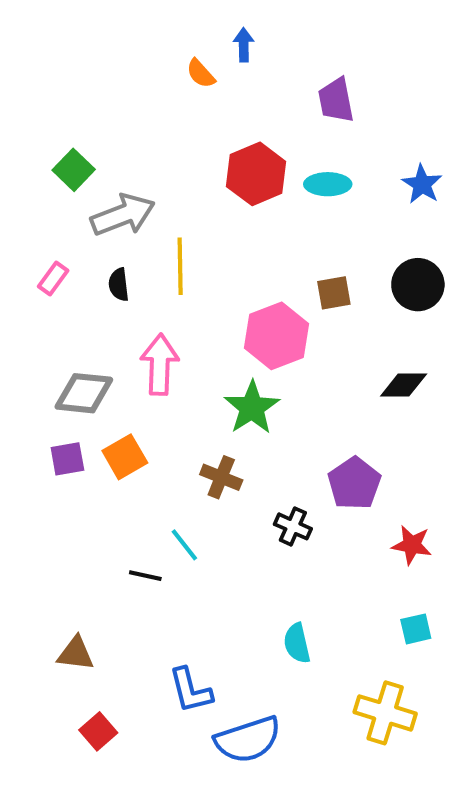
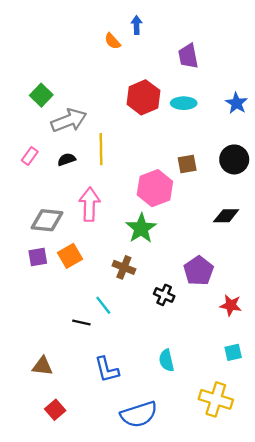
black semicircle: (119, 285) -> (67, 159), turned 78
blue L-shape: (190, 690) -> (107, 370), moved

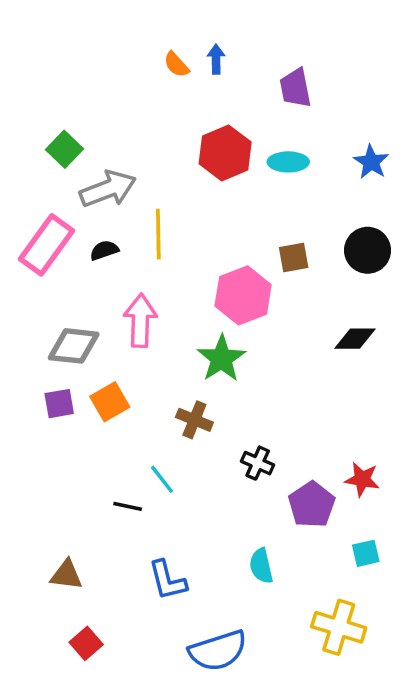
blue arrow: (137, 25) -> (216, 59), moved
pink rectangle: (30, 156) -> (47, 245), size x2.0
purple pentagon: (199, 271) -> (312, 505), moved

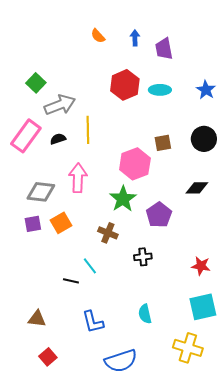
blue arrow: (216, 59) -> (135, 38), moved
black cross: (258, 463) -> (143, 257), turned -30
purple pentagon: (312, 505) -> (159, 215), moved
cyan square: (366, 553) -> (203, 307), size x1.8

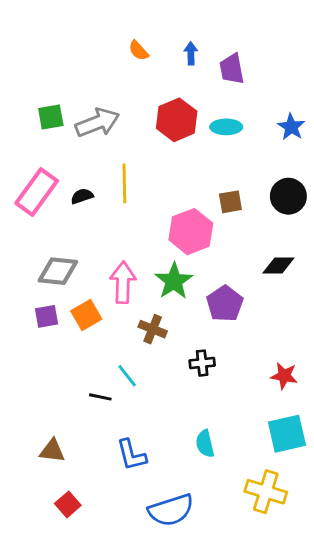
green square: (36, 83) -> (51, 117), turned 36
gray arrow: (60, 105) -> (97, 123), moved
pink arrow: (78, 178) -> (123, 282), moved

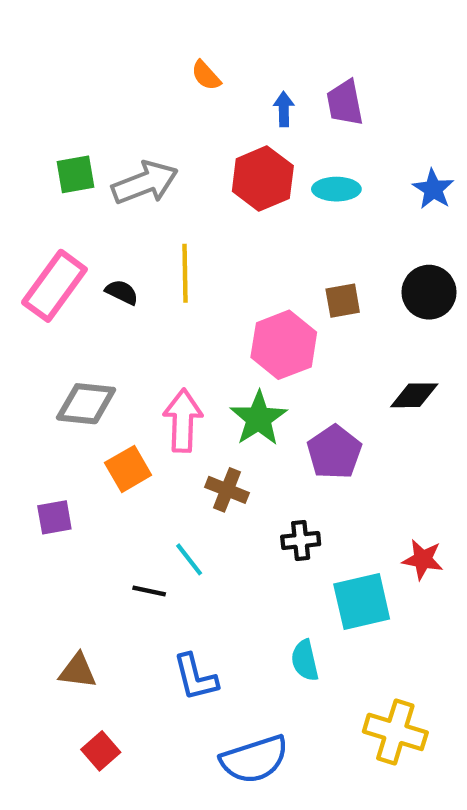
blue arrow: (191, 53) -> (284, 109), moved
black semicircle: (82, 196) -> (122, 292), turned 45
purple square: (47, 316) -> (54, 517), moved
cyan square: (287, 434) -> (362, 601), moved

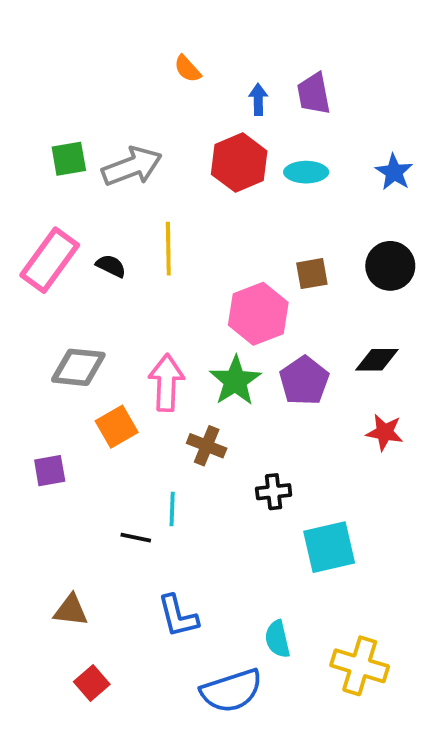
purple pentagon: (334, 452) -> (304, 381), moved
cyan line: (189, 559) -> (172, 509), turned 40
red star: (423, 559) -> (385, 432), moved
cyan semicircle: (305, 660) -> (277, 639), moved

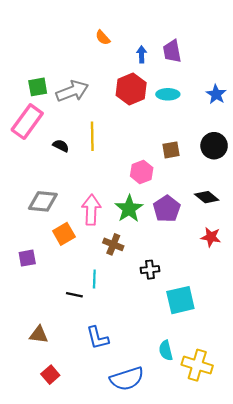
pink rectangle: (50, 260) -> (27, 122), moved
pink hexagon: (258, 314) -> (142, 172), size x0.7
black diamond: (377, 360) -> (207, 197), turned 40
cyan semicircle: (277, 639) -> (166, 350), moved

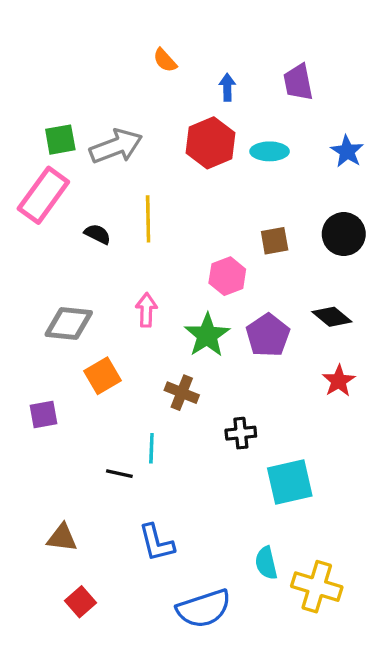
purple trapezoid: (172, 51) -> (298, 82), moved
pink arrow: (91, 210) -> (146, 310), moved, size x0.7
red star: (211, 237) -> (339, 381), turned 30

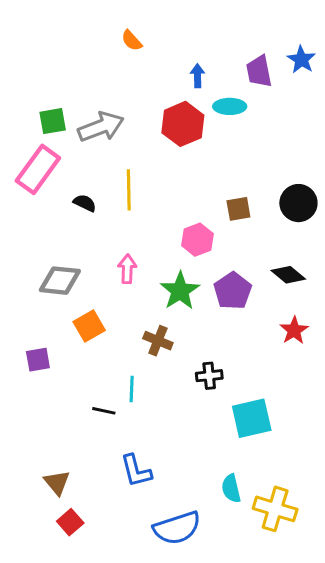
orange semicircle: (165, 60) -> (132, 41), moved
cyan ellipse: (270, 151) -> (230, 106), moved
blue star: (347, 151) -> (301, 60), moved
brown triangle: (62, 538) -> (57, 483), moved, turned 44

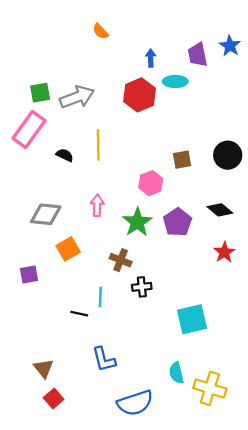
black cross: (209, 376) -> (142, 287), moved

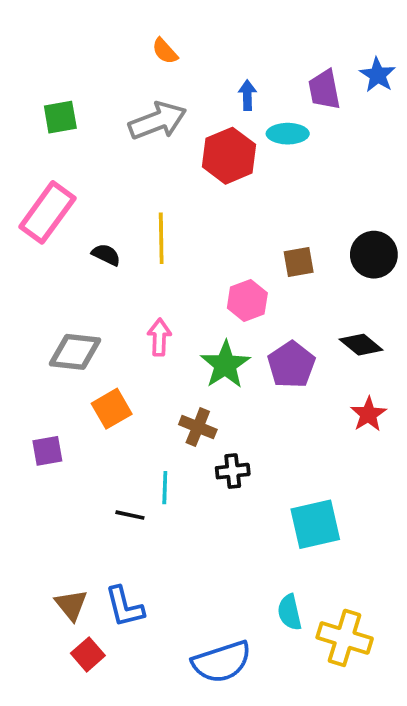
green square: (40, 93) -> (60, 117), moved
gray arrow: (77, 97) -> (157, 121), moved
blue L-shape: (104, 359) -> (124, 607), moved

